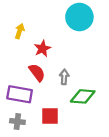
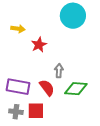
yellow arrow: (20, 31) -> (18, 29), turned 80
red semicircle: (37, 73) -> (47, 88), moved
red square: (50, 116) -> (36, 111), moved

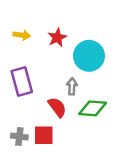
cyan circle: (73, 16) -> (89, 56), moved
red star: (39, 45) -> (57, 38), moved
purple rectangle: (18, 87) -> (22, 81), moved, turned 65

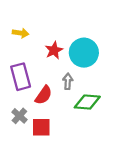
red star: (57, 38) -> (54, 50), moved
red semicircle: (57, 107) -> (44, 95), moved, turned 72
gray cross: (19, 136) -> (19, 116), moved, turned 35

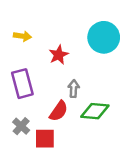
cyan circle: (84, 53) -> (104, 37), moved
red semicircle: (44, 95) -> (59, 111), moved

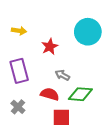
gray arrow: (74, 89) -> (62, 75), turned -64
red semicircle: (59, 111) -> (50, 94), turned -108
red square: (45, 139) -> (61, 117), moved

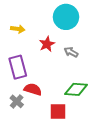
cyan circle: (88, 32) -> (66, 17), moved
gray arrow: (62, 75) -> (71, 52), moved
red semicircle: (50, 94) -> (33, 89), moved

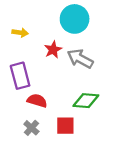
gray arrow: (71, 52) -> (80, 59), size x1.6
gray cross: (17, 101) -> (31, 128), moved

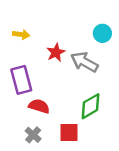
cyan circle: (75, 19) -> (102, 33), moved, size x0.6
green diamond: (86, 101) -> (90, 106), turned -35

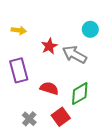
red semicircle: (39, 106) -> (49, 88), moved
red square: (69, 132) -> (61, 117), turned -36

